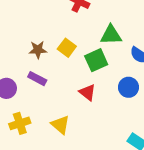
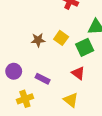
purple rectangle: (37, 79) -> (43, 79), moved
yellow triangle: (60, 125) -> (71, 100), moved

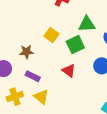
brown star: (38, 40) -> (26, 52), moved
yellow triangle: (71, 100) -> (41, 97), moved

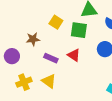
green square: (75, 45) -> (79, 30), turned 36
purple rectangle: (33, 76) -> (51, 58), moved

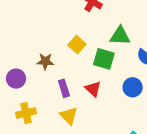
purple rectangle: (51, 58) -> (64, 88), turned 40
yellow triangle: (49, 81) -> (69, 116), moved

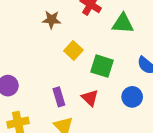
green triangle: (120, 36) -> (123, 23), moved
brown star: (45, 61) -> (51, 20), moved

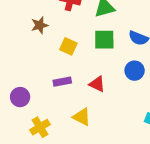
green square: (102, 66) -> (104, 40), moved
purple rectangle: (59, 97) -> (62, 82), moved, turned -66

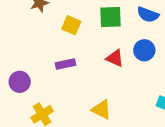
red triangle: (97, 84) -> (115, 58), moved
yellow triangle: (82, 117) -> (101, 110), moved

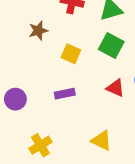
green square: (111, 17) -> (111, 46), turned 30
purple circle: (20, 82) -> (15, 99), moved

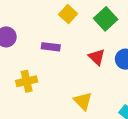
yellow triangle: (101, 141) -> (83, 101), moved
yellow cross: (40, 145) -> (27, 81), moved

